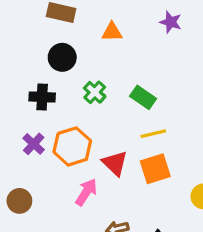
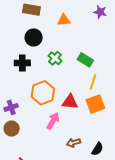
yellow line: (153, 134) -> (93, 82), turned -56
purple cross: (34, 144) -> (11, 107), moved, turned 32
red triangle: (115, 163) -> (70, 102), turned -36

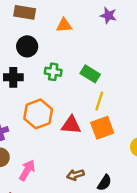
green cross: (55, 58) -> (53, 72), turned -32
pink arrow: (53, 121) -> (27, 170), moved

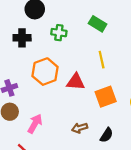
green rectangle: (90, 74) -> (98, 24), moved
yellow line: (99, 101) -> (102, 60), turned -30
orange square: (102, 128) -> (106, 97), moved

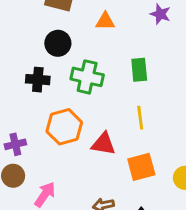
green rectangle: (98, 24) -> (139, 70), turned 48
green cross: (59, 33) -> (87, 77), size x1.5

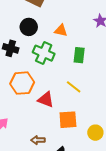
orange triangle: (105, 21) -> (61, 30), moved
yellow line: (140, 118) -> (74, 87), turned -56

